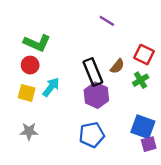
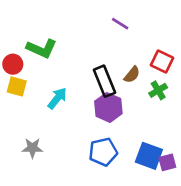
red circle: (30, 65) -> (13, 64), moved
yellow square: (27, 93) -> (17, 86), moved
blue square: (143, 127) -> (149, 156), moved

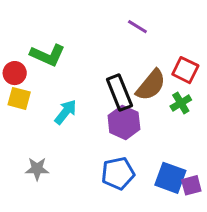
brown semicircle: (132, 75) -> (151, 85), size x1.6

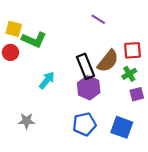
red square: (185, 70) -> (132, 50), turned -30
yellow square: (19, 98) -> (14, 29), moved
purple square: (191, 185) -> (137, 94), moved

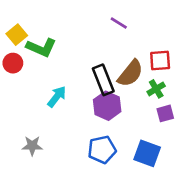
yellow square: (14, 29) -> (17, 35), turned 35

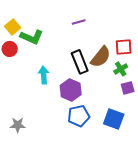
purple line: (119, 23) -> (79, 22), moved, turned -48
cyan arrow: (57, 97) -> (44, 75), turned -42
purple hexagon: (107, 106) -> (71, 90), moved
gray star: (32, 146) -> (18, 125), moved

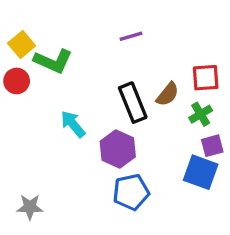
brown semicircle: (101, 57) -> (167, 94), size x0.7
cyan arrow: (44, 75) -> (73, 124), turned -36
blue square: (114, 119) -> (201, 172), moved

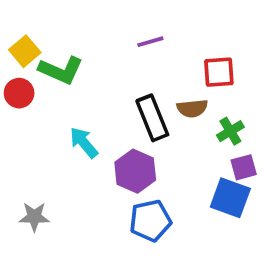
red square: (206, 78) -> (219, 72), moved
brown semicircle: (167, 94) -> (192, 108), turned 45
gray star: (30, 207) -> (34, 217), moved

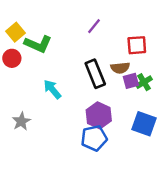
purple line: (150, 42) -> (94, 26), turned -35
purple square: (244, 167) -> (131, 81), moved
purple hexagon: (135, 171) -> (99, 115), moved
gray star: (34, 217) -> (21, 121), moved, turned -30

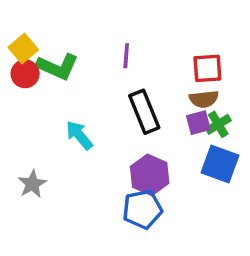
purple line: (94, 26) -> (126, 56), moved, turned -35
red circle: (12, 58) -> (25, 74), moved
brown semicircle: (120, 68) -> (204, 99), moved
blue square: (144, 124) -> (220, 164), moved

